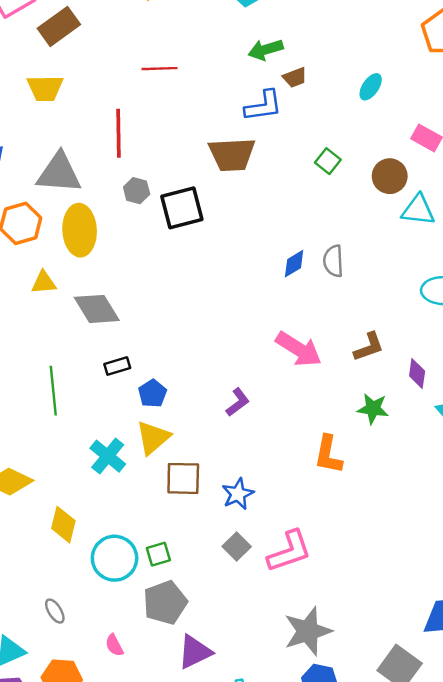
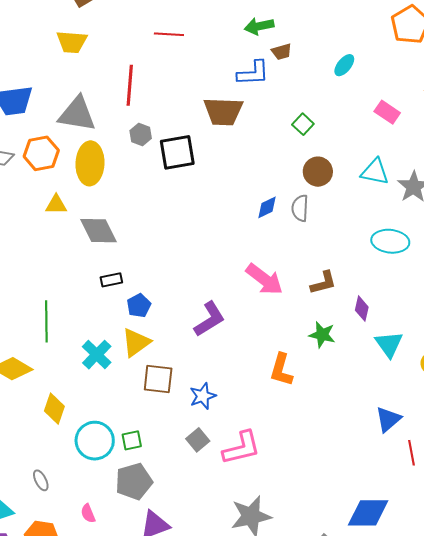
brown circle: (390, 176) -> (318, 172), moved
green line: (53, 391) -> (46, 321), moved
purple L-shape: (238, 402) -> (209, 319), size x1.5

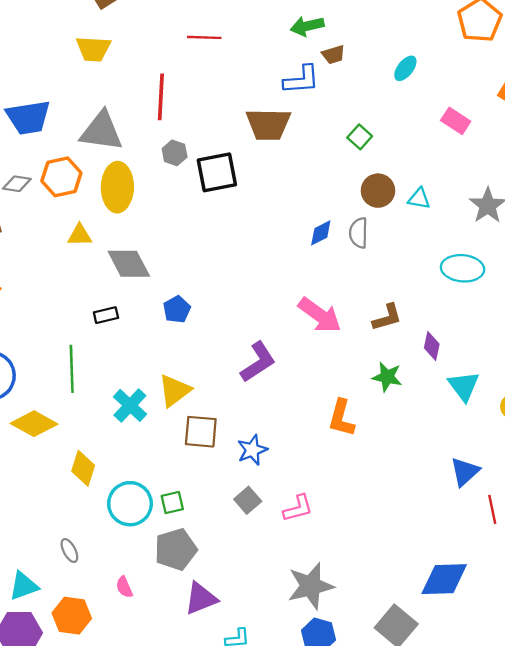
cyan triangle: (375, 172) -> (419, 199), moved, size x0.7
black rectangle: (111, 280) -> (106, 315), moved
blue pentagon: (139, 306) -> (177, 309), moved
pink L-shape: (242, 448) -> (298, 508), size x0.7

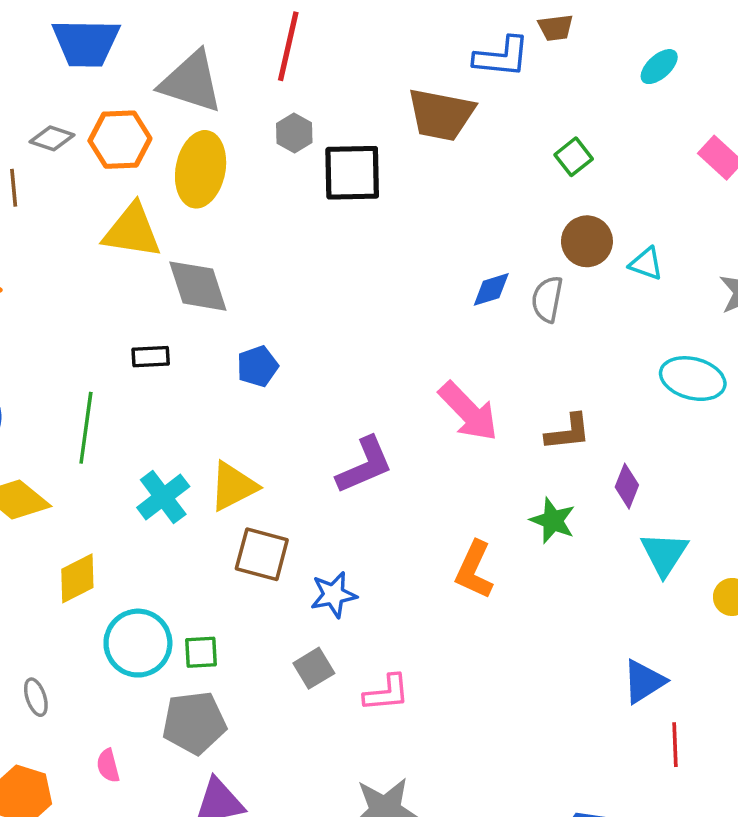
yellow triangle: (80, 235) -> (132, 231), size x1.6
yellow diamond: (83, 468) -> (77, 578), turned 36

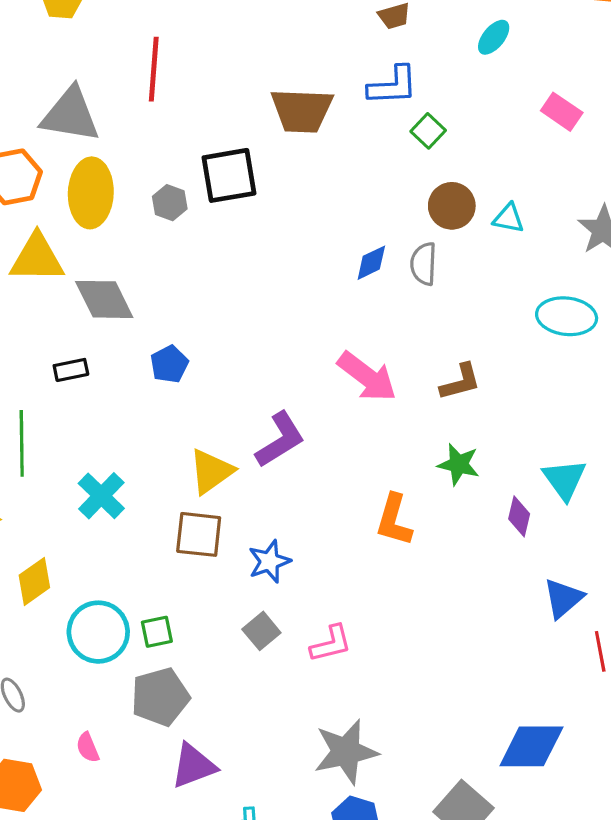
blue L-shape: (502, 57) -> (393, 86), moved
gray hexagon: (294, 133) -> (170, 203), moved
yellow triangle: (233, 486) -> (211, 471), moved
purple diamond: (627, 486) -> (519, 516), moved

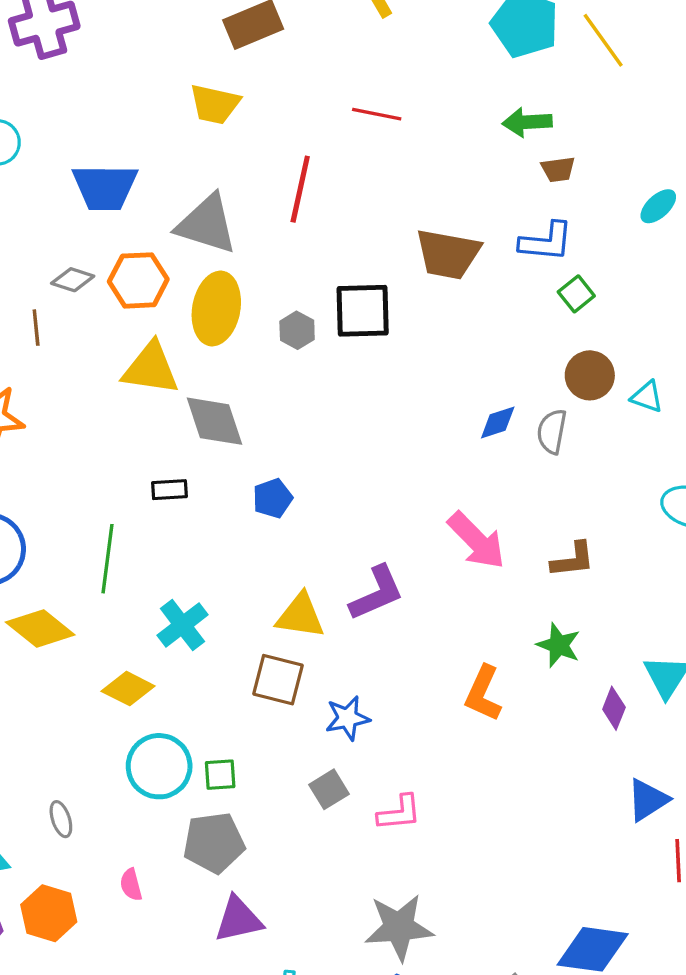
yellow triangle: (211, 471) -> (300, 616), turned 36
yellow diamond: (34, 581) -> (128, 689), moved, turned 54

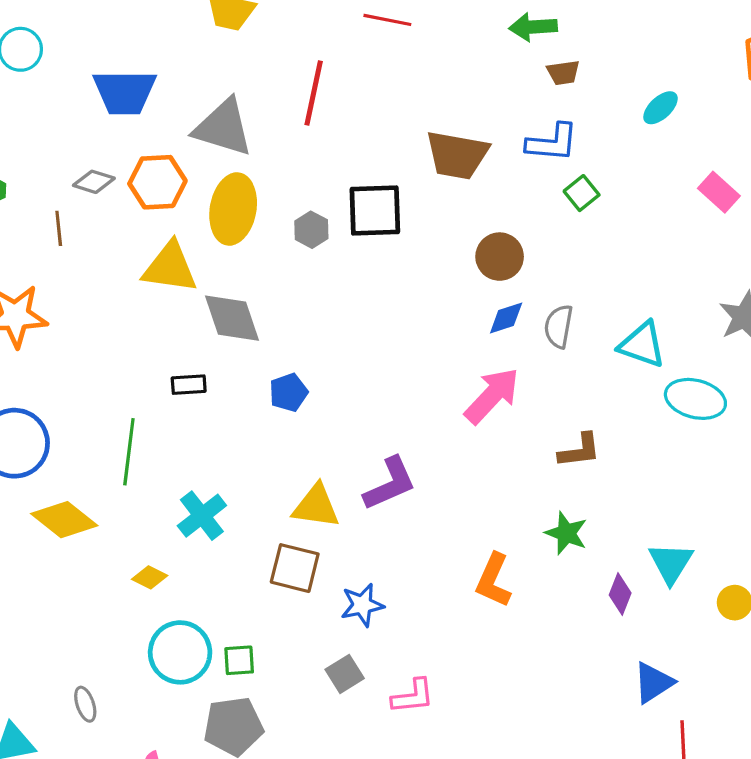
brown circle: (590, 375) -> (500, 257), moved
cyan triangle: (647, 397) -> (642, 345), moved, size x1.5
pink arrow: (476, 540) -> (492, 396), moved, turned -92
yellow diamond: (128, 689) -> (150, 577), size x0.7

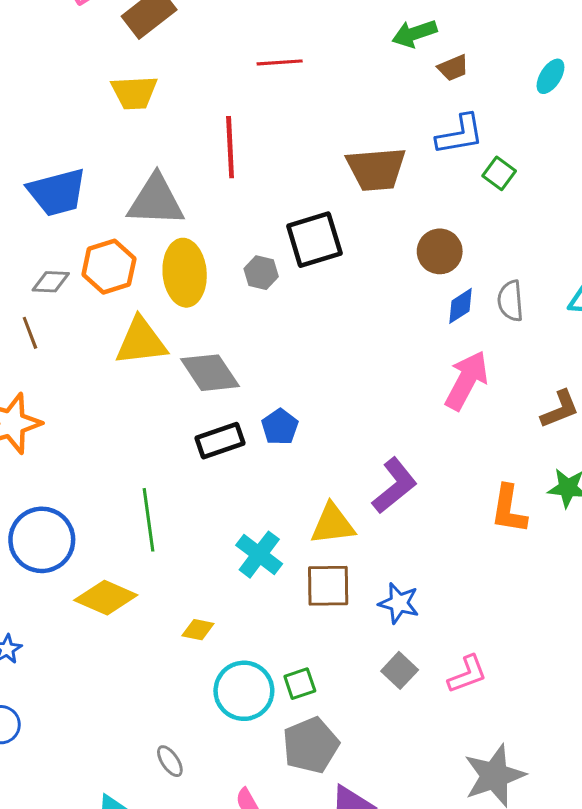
black rectangle: (189, 385) -> (220, 441), moved, size x1.4
cyan cross: (202, 516) -> (259, 555), moved
orange L-shape: (493, 580) -> (509, 509), moved
blue star: (362, 605) -> (399, 603), turned -30

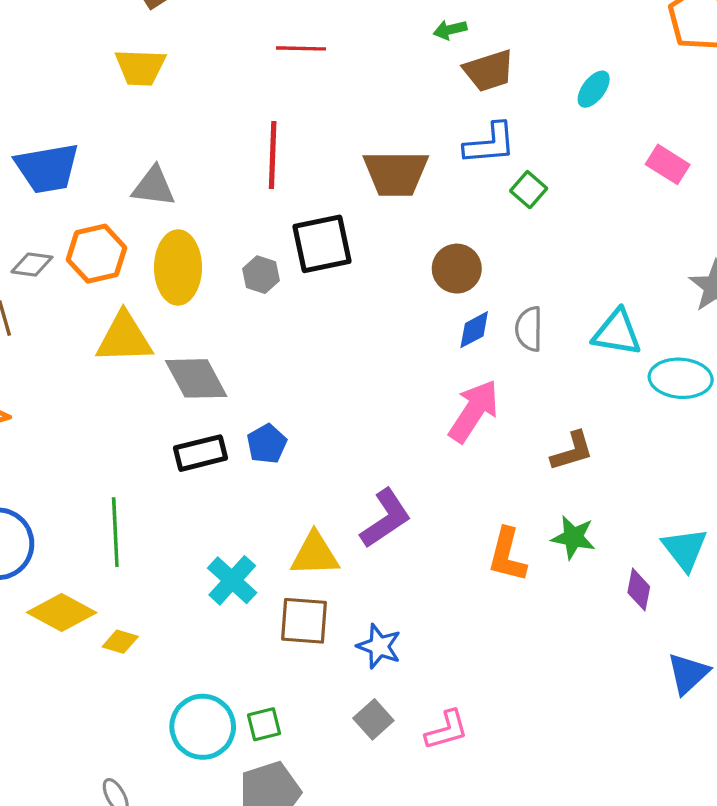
green arrow: (414, 33) -> (450, 30), size x0.7
brown trapezoid: (453, 68) -> (489, 71), size x1.5
red line: (230, 147) -> (273, 155), moved
gray triangle: (156, 201) -> (154, 187), size x0.7
yellow diamond: (198, 630) -> (120, 642), moved

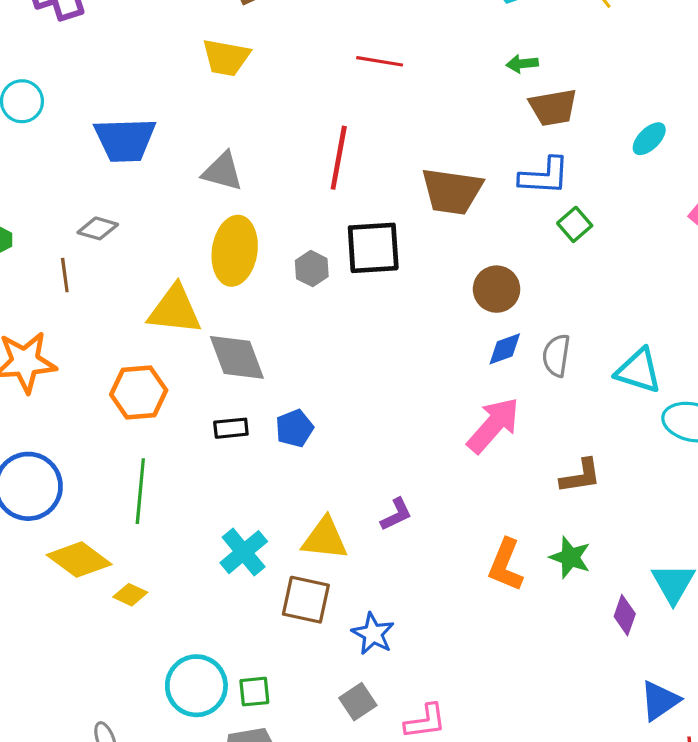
orange hexagon: (96, 254) -> (139, 392), moved
black rectangle: (200, 453) -> (231, 428), size x0.7
purple L-shape: (386, 518) -> (396, 514), size x0.6

